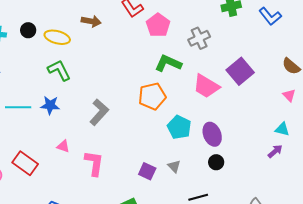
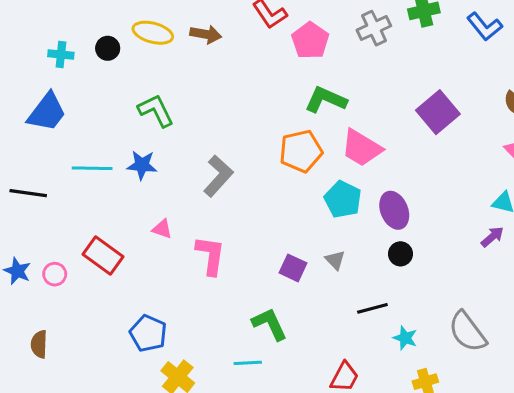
yellow ellipse: (57, 37) -> (153, 33), moved
gray cross: (199, 38) -> (374, 28), moved
pink trapezoid: (206, 86) -> (362, 148), moved

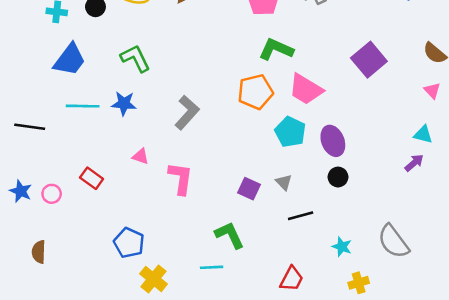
blue trapezoid: (47, 112) -> (70, 60), moved
red rectangle: (103, 255) -> (92, 178), size x0.7
black line: (372, 308) -> (301, 216), moved

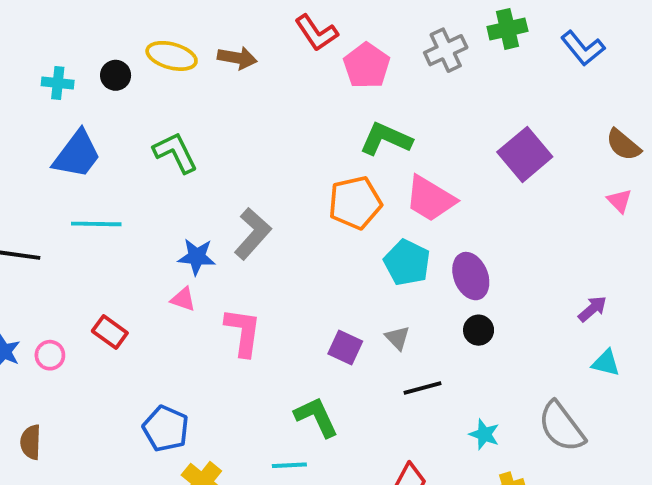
blue star: (124, 103) -> (197, 257), moved
cyan triangle: (423, 134) -> (606, 363), moved

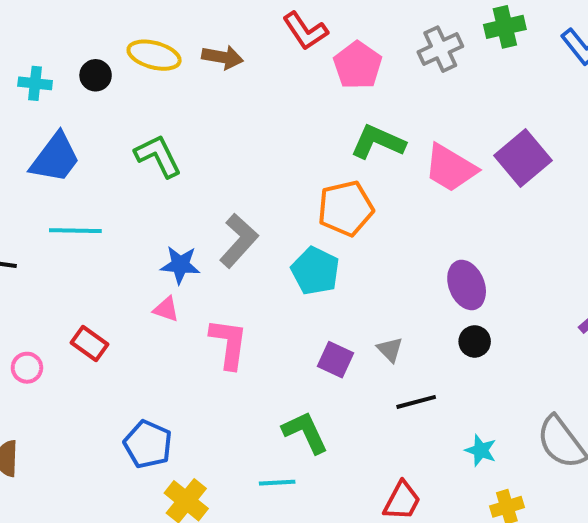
pink trapezoid: (430, 199) -> (450, 168), moved
cyan pentagon: (407, 263) -> (315, 271), moved

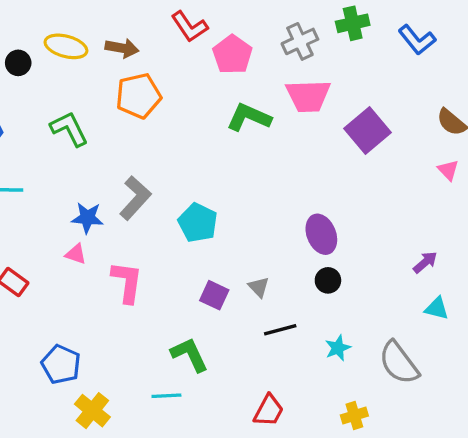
pink trapezoid: (450, 168) -> (308, 96), moved, turned -33
orange pentagon: (346, 208) -> (138, 96), moved
cyan star: (481, 450) -> (338, 348), moved, turned 30

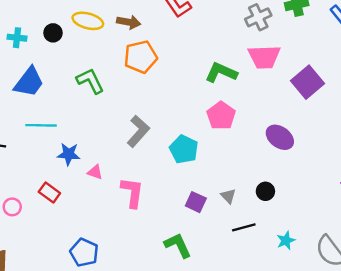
pink pentagon: (232, 55) -> (221, 116), moved
blue star: (87, 218) -> (69, 154), moved
purple ellipse: (321, 234) -> (280, 137), moved, turned -32
black circle: (328, 280) -> (265, 191), moved

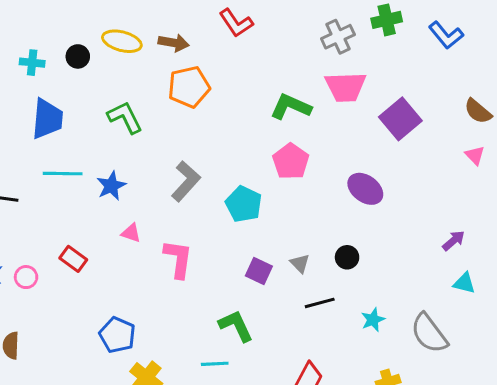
blue trapezoid: (29, 82) -> (47, 119), turned -32
blue star: (69, 154) -> (111, 186), moved, turned -30

